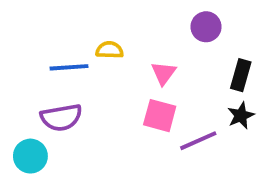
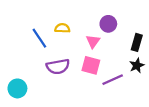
purple circle: (206, 27) -> (108, 24), moved
blue line: (69, 67) -> (39, 38), turned 60
purple semicircle: (61, 117) -> (58, 67), moved

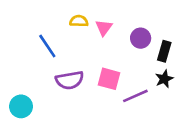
purple circle: (108, 24) -> (141, 38), moved
yellow semicircle: (62, 28) -> (79, 21), moved
pink triangle: (93, 41) -> (104, 28), moved

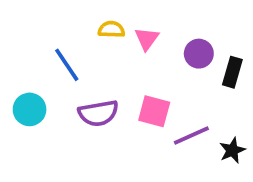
black star: (164, 79) -> (232, 150), moved
cyan circle: (21, 106) -> (30, 109), moved

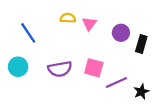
blue line: (67, 65) -> (28, 33), moved

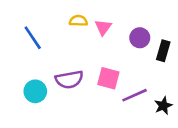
cyan circle: (18, 67) -> (35, 91), moved

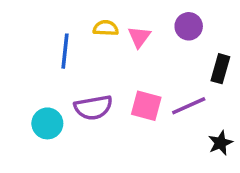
blue line: (33, 38) -> (65, 51), moved, turned 40
purple circle: (140, 38) -> (189, 26), moved
purple line: (135, 95) -> (189, 106), moved

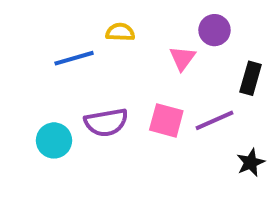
pink triangle: (139, 37) -> (182, 58), moved
blue line: (65, 51) -> (74, 58), turned 68

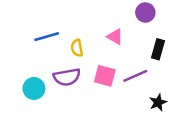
purple circle: (214, 30) -> (145, 12), moved
yellow semicircle: (120, 32) -> (77, 48), moved, turned -102
pink triangle: (182, 58) -> (115, 37), turned -36

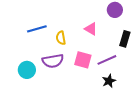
black star: (158, 102) -> (109, 81), moved

